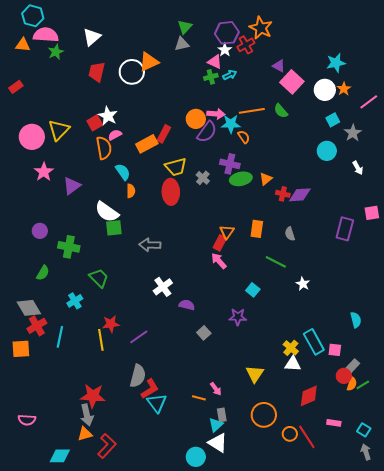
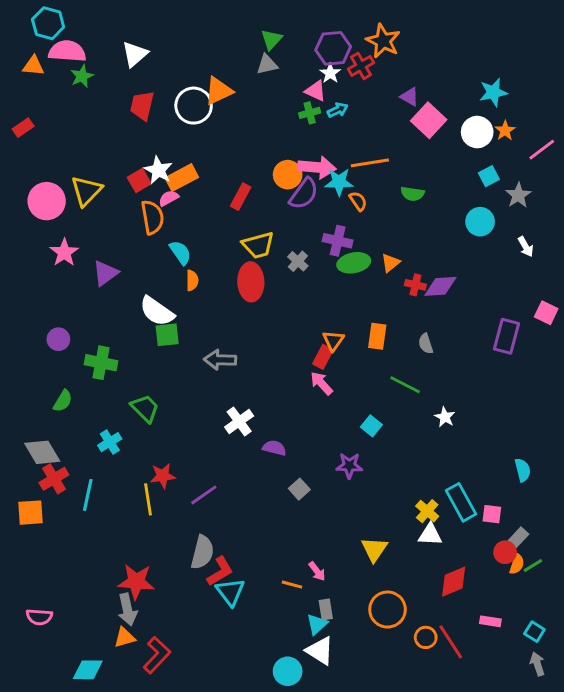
green semicircle: (281, 111) -> (412, 194), moved, turned -42
pink arrow: (216, 114) -> (317, 167), size x1.4
orange rectangle: (147, 144) -> (182, 178), moved
pink square: (372, 213) -> (546, 313), turned 35

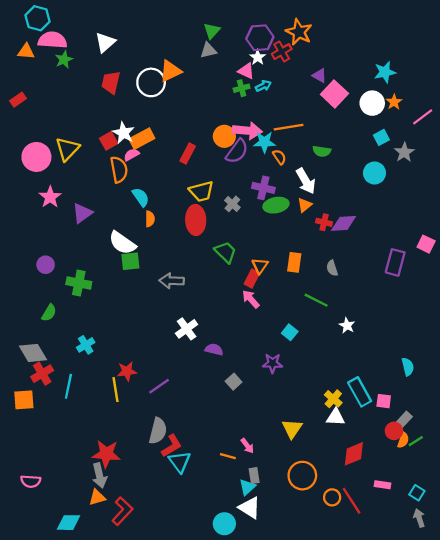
white arrow: (526, 247) -> (306, 181), moved, size x1.6
green trapezoid: (145, 408) -> (226, 252), moved

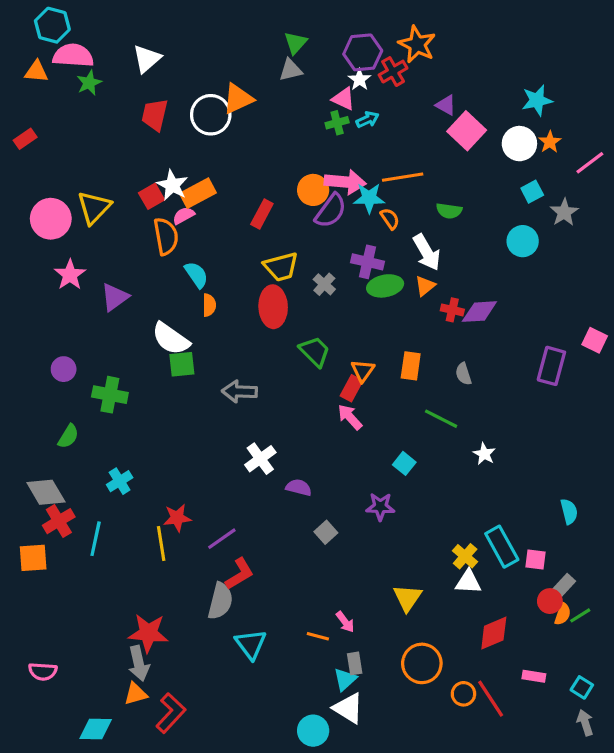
red L-shape: (172, 446) -> (240, 574), moved

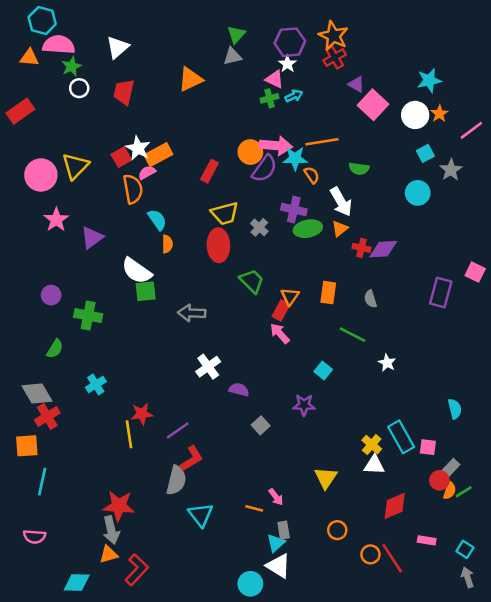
red cross: (393, 72) -> (335, 57), moved
white circle: (211, 115) -> (79, 88), moved, size x0.6
red rectangle: (25, 139) -> (20, 111), size x1.5
cyan line: (96, 539) -> (42, 482), moved
orange circle: (422, 663) -> (337, 530), size x0.6

